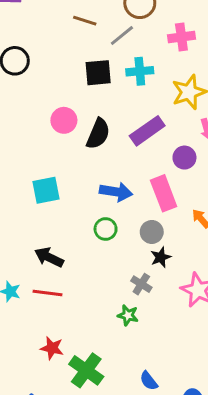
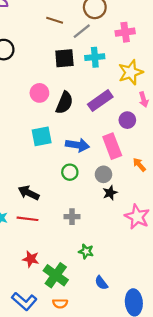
cyan square: (46, 190) -> (42, 136), moved
gray cross: (141, 284) -> (72, 217), moved, turned -32
green star: (128, 315) -> (86, 251), moved

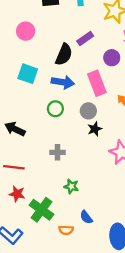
purple rectangle: (100, 101) -> (85, 39), size x0.7
black semicircle: (64, 103) -> (64, 55), moved
cyan square: (42, 136) -> (28, 74), turned 30
red line: (28, 219) -> (14, 167), moved
orange semicircle: (60, 303) -> (66, 230), moved

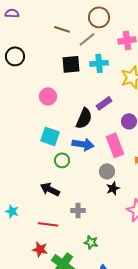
green circle: (55, 109) -> (62, 160), moved
black arrow: (15, 129) -> (50, 189), moved
red line: (14, 167) -> (48, 224), moved

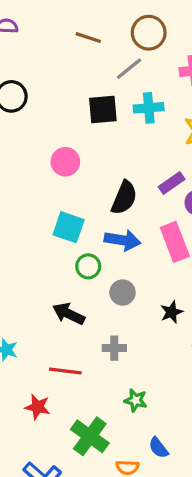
brown line: (62, 29) -> (88, 38), moved
purple rectangle: (104, 103) -> (172, 183), moved
gray circle: (107, 171) -> (123, 293), moved
red star: (40, 249) -> (38, 407), moved

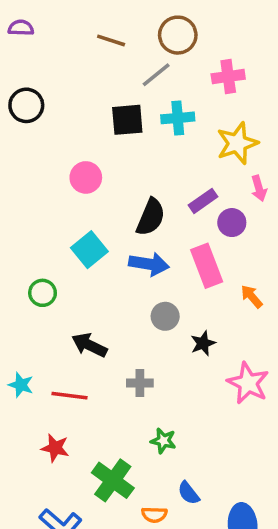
cyan square: (69, 227) -> (89, 250), turned 32
green circle: (88, 266) -> (43, 293), moved
gray circle: (123, 293) -> (165, 316), moved
red line: (65, 371) -> (70, 396), moved

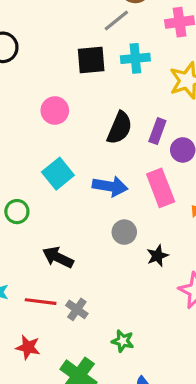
purple rectangle: (203, 201) -> (157, 131), turned -35
black semicircle: (151, 217) -> (120, 128), moved
gray cross: (140, 383) -> (77, 309), moved, turned 35

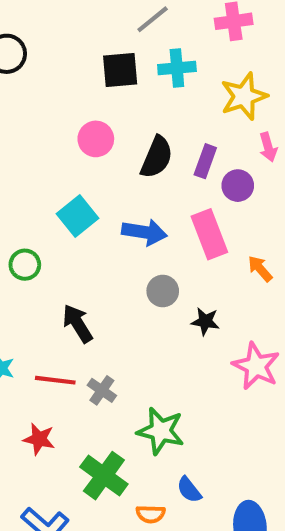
pink circle: (55, 111) -> (96, 139), moved
black star: (157, 256) -> (205, 321), turned 30
black arrow: (58, 257) -> (78, 323), turned 32
green star: (123, 341) -> (161, 431), size x1.6

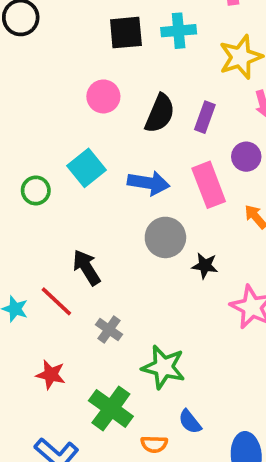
purple circle: (238, 186) -> (246, 157), moved
green circle: (25, 265) -> (36, 190), moved
gray circle: (163, 291) -> (165, 237), size x1.4
red line: (55, 380) -> (56, 301), moved, turned 36

